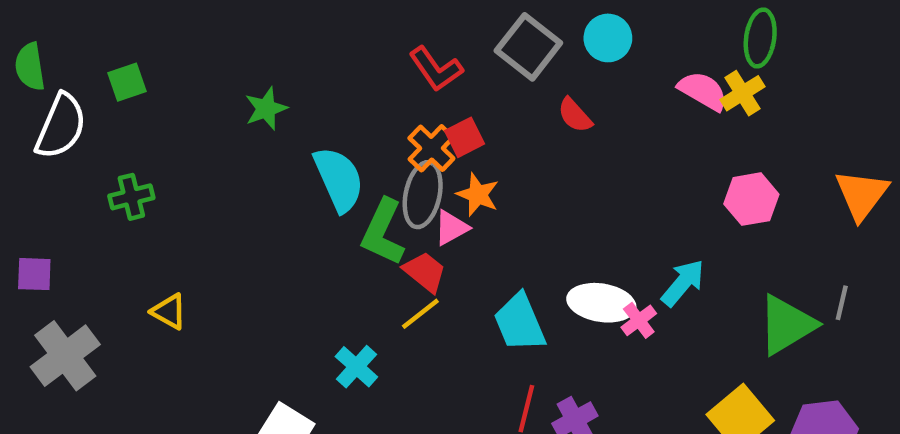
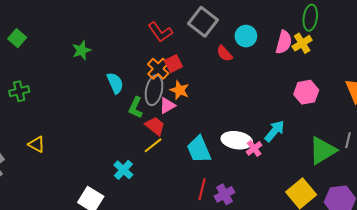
cyan circle: (608, 38) -> (246, 36), moved
green square: (127, 82) -> (17, 38), turned -30
pink semicircle: (703, 91) -> (284, 42), turned 75
cyan semicircle: (339, 179) -> (115, 83), size x0.7
green L-shape: (383, 232) -> (136, 108), size x0.7

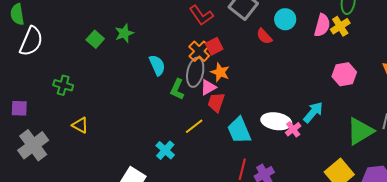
green square: (17, 38) -> (95, 39), moved
green cross: (19, 91) -> (63, 85), moved, turned 30
red trapezoid: (155, 126) -> (216, 102), moved, turned -110

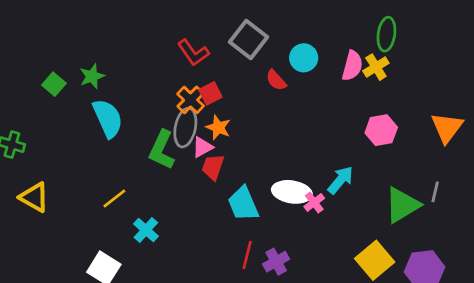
cyan semicircle: (157, 65) -> (108, 118), moved, size x1.4
green L-shape: (177, 89) -> (162, 150), size x1.4
yellow triangle: (80, 125) -> (34, 197), size x1.4
yellow line: (194, 126) -> (114, 198), moved

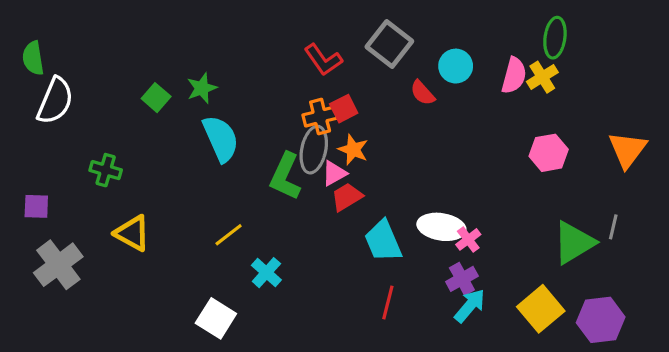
orange cross: (191, 100) -> (320, 116), turned 32
red trapezoid: (213, 167) -> (347, 197), turned 40
cyan arrow: (340, 180) -> (470, 306), moved
purple cross: (276, 262) -> (462, 279), moved

